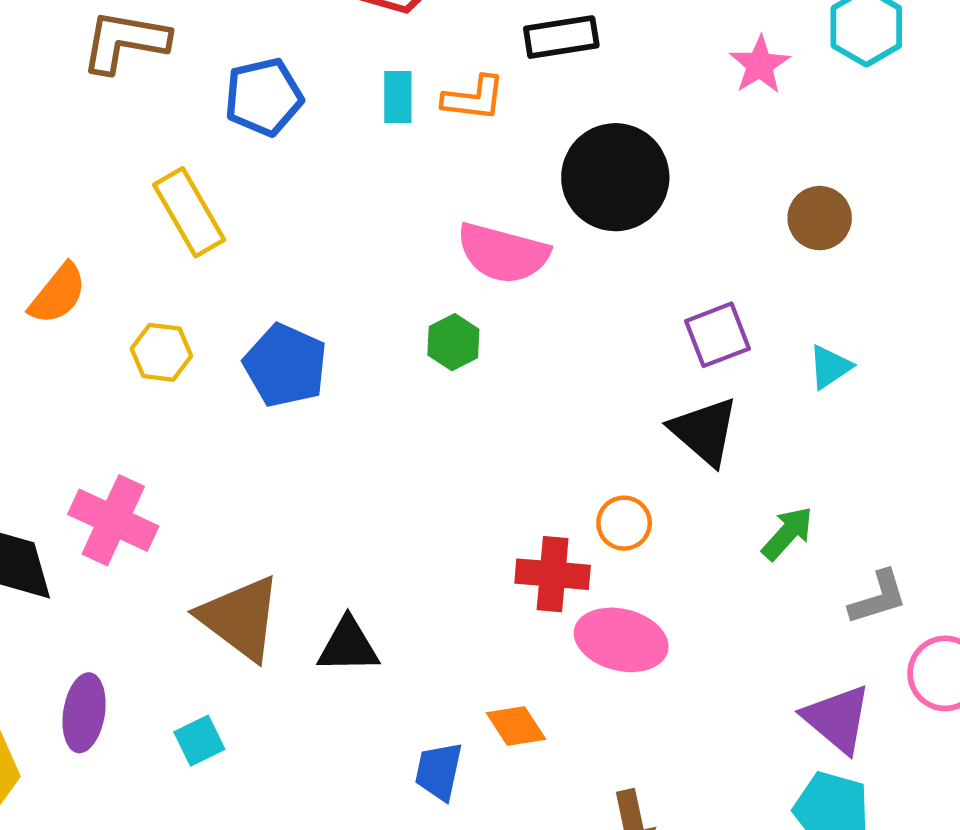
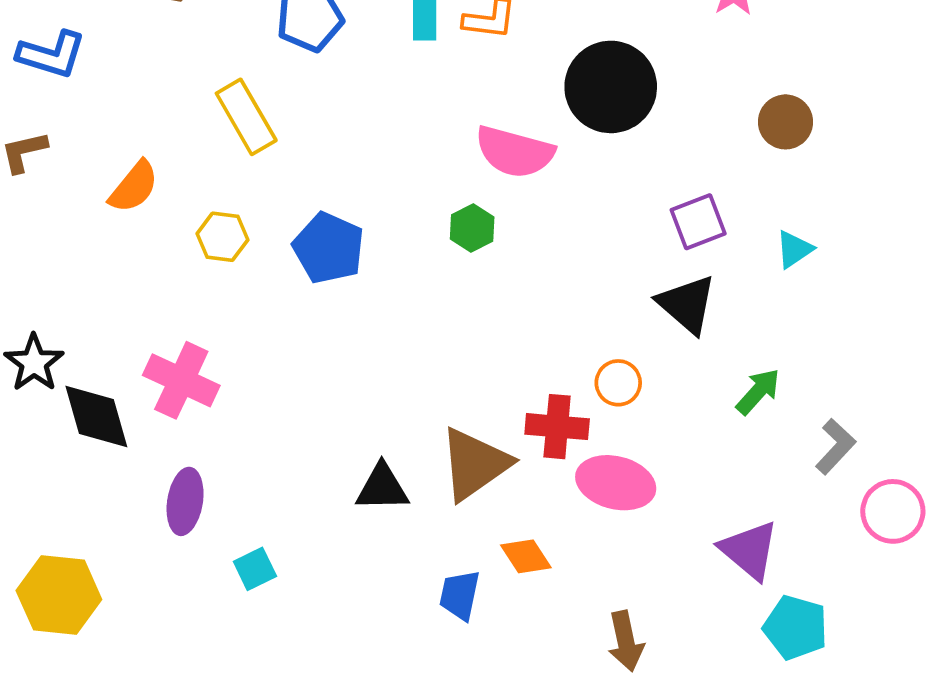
gray L-shape: (878, 598) -> (835, 447), turned -30
brown triangle: (240, 618) -> (475, 464), moved, turned 48
purple ellipse: (84, 713) -> (185, 501), moved
purple triangle: (837, 719) -> (749, 550), moved

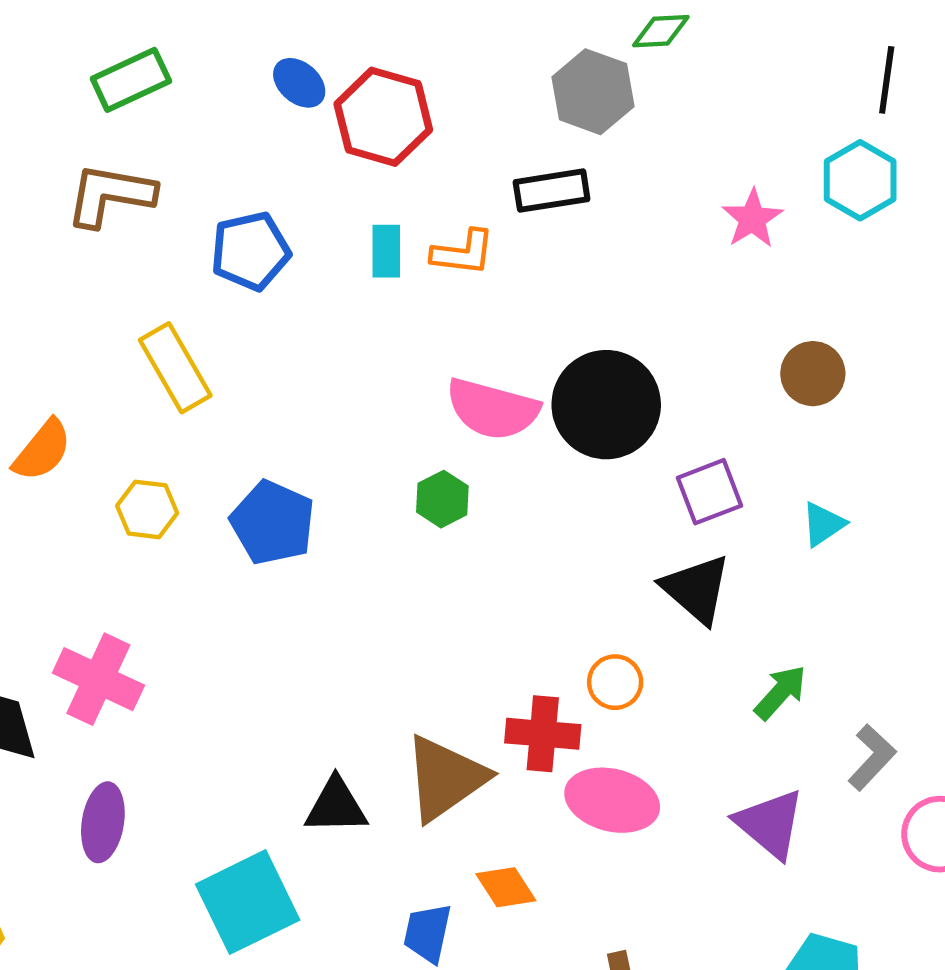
black circle: (611, 87) -> (606, 405), moved
purple triangle: (749, 550) -> (770, 824), moved
cyan square: (255, 569) -> (248, 902), moved, size x2.0

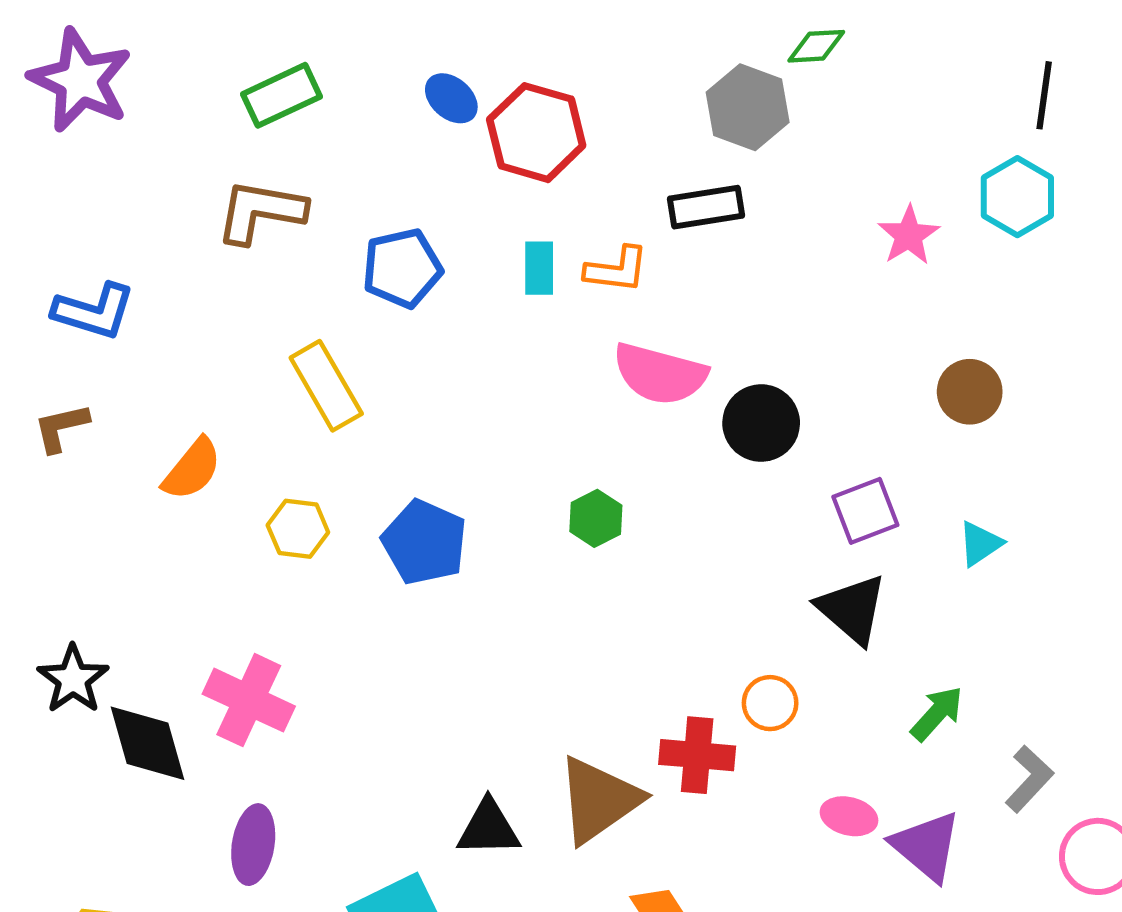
black circle: (606, 405) -> (761, 423), size x0.7
pink semicircle: (493, 409) -> (660, 374), moved
pink ellipse: (612, 800) -> (849, 816), moved, size x0.6

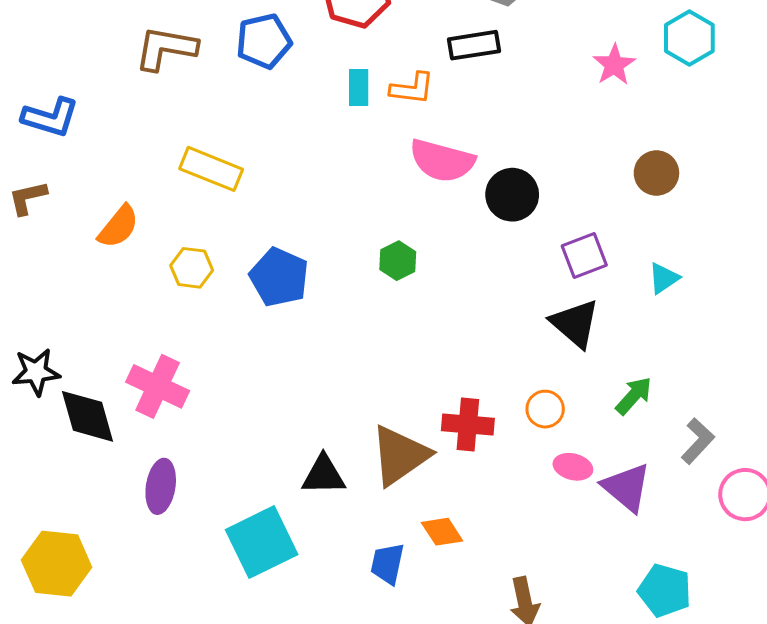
blue pentagon: (402, 268) -> (264, 41), moved
yellow rectangle: (326, 386) -> (211, 169), turned -38
black star: (73, 679) -> (36, 372), turned 30
orange circle: (770, 703) -> (545, 409), moved

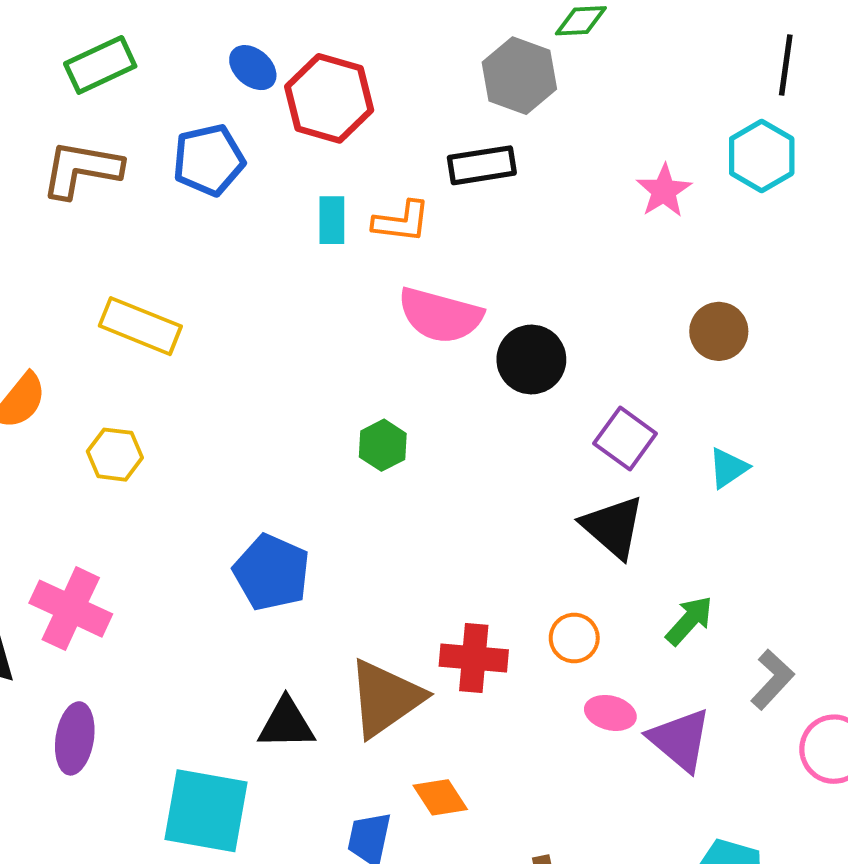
purple square: (584, 255) -> (625, 438), turned -33
blue pentagon: (279, 277) -> (272, 572), moved
cyan square: (262, 542) -> (206, 811), turned 36

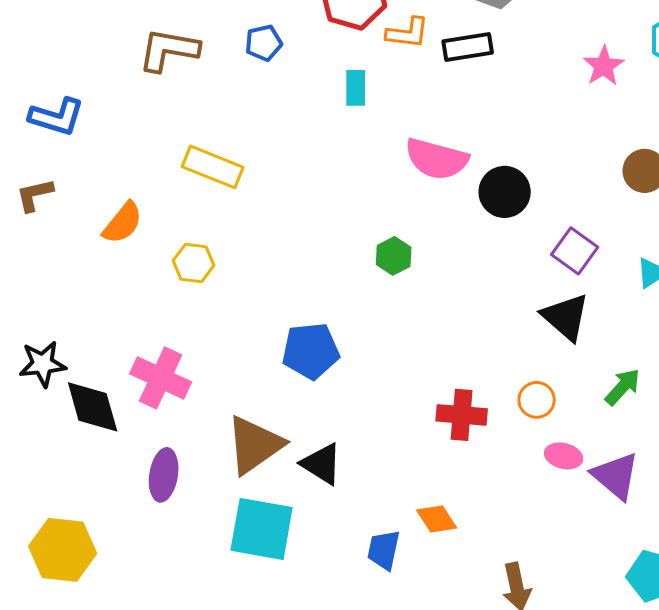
blue pentagon: (209, 160) -> (264, 43), size x0.7
orange L-shape: (401, 222) -> (408, 33), moved
blue pentagon: (272, 572) -> (311, 351), turned -30
brown triangle: (385, 698) -> (255, 445), moved
black triangle: (286, 724) -> (322, 464), turned 33

